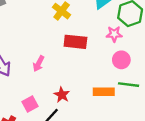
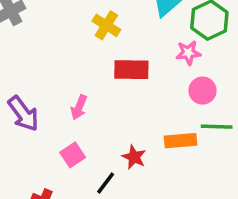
red star: (62, 95) -> (134, 157), moved
pink square: (30, 104) -> (73, 155), moved

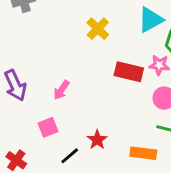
red rectangle: (131, 70) -> (129, 72), moved
orange rectangle: (181, 141) -> (143, 153), moved

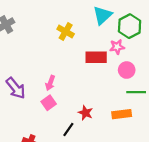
pink square: (48, 127) -> (49, 103), moved

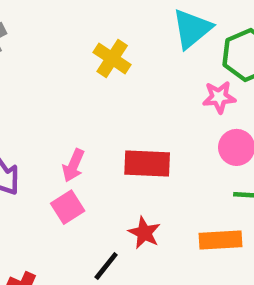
red rectangle: (96, 57) -> (147, 164), moved

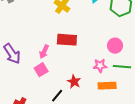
pink star: (219, 97) -> (100, 66), moved
red rectangle: (147, 164) -> (67, 40), moved

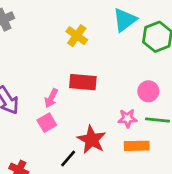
red star: (74, 82) -> (92, 140), size x1.5

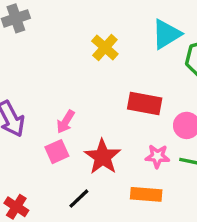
red rectangle: (83, 82) -> (145, 103), moved
red star: (92, 140) -> (103, 157), moved
orange rectangle: (137, 146) -> (146, 194), moved

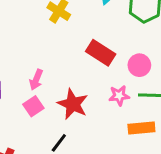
red rectangle: (145, 103) -> (101, 53), turned 32
orange rectangle: (146, 194) -> (141, 128), moved

